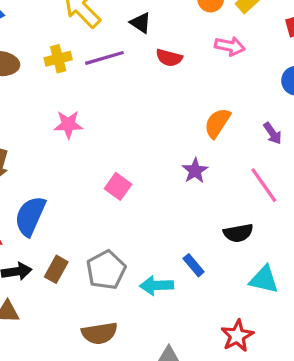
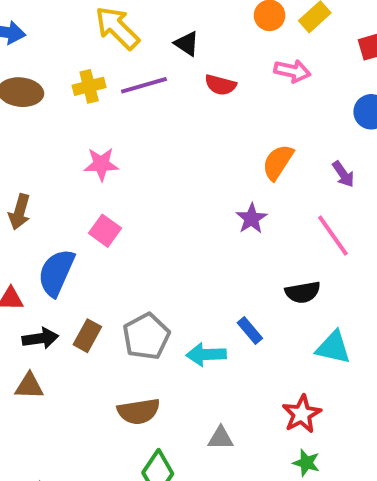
pink square: (118, 186) -> (105, 231), moved

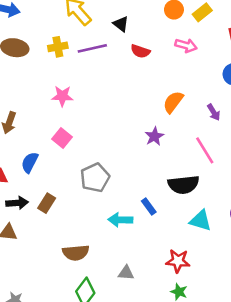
blue semicircle: (56, 273) -> (30, 162), size x0.7
black semicircle: (303, 292) -> (184, 185), size x1.4
gray pentagon: (146, 336) -> (95, 178), moved
red star: (302, 414) -> (178, 261), turned 30

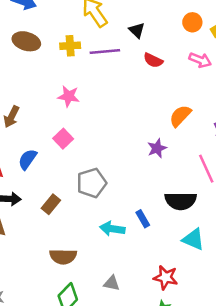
brown rectangle: (47, 203) -> (51, 204), moved

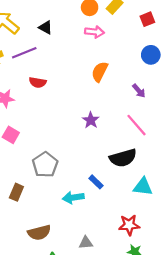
red semicircle: (153, 60) -> (38, 82), moved
pink arrow: (200, 60) -> (95, 32), moved
orange semicircle: (180, 116) -> (100, 72), moved

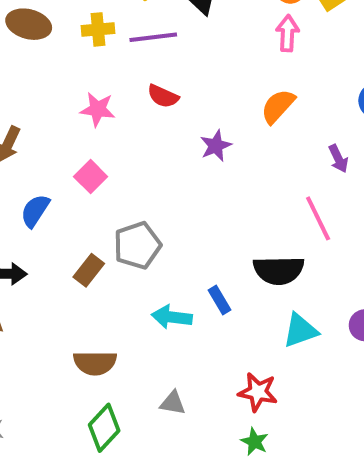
pink arrow: (95, 32) -> (288, 33), turned -108
purple star: (91, 120) -> (216, 146), moved
cyan triangle: (143, 187) -> (300, 330), turned -42
brown rectangle: (16, 192) -> (89, 270), moved

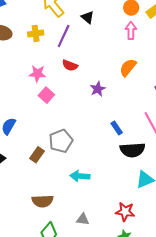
purple line: (153, 37) -> (64, 36), turned -55
pink square: (91, 177) -> (46, 95), moved
blue rectangle: (220, 300) -> (117, 128), moved

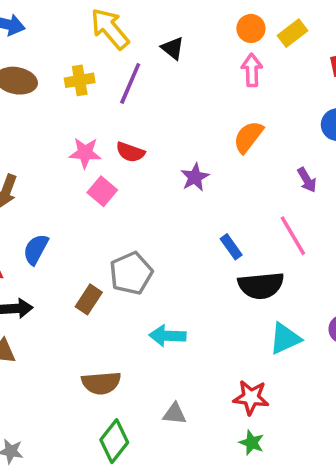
red semicircle: (70, 65) -> (130, 152), moved

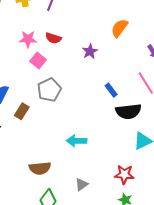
gray pentagon: (131, 273) -> (49, 90), moved
brown rectangle: (89, 299) -> (22, 111), moved
gray triangle: (175, 414) -> (82, 184), turned -40

